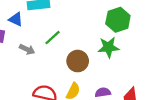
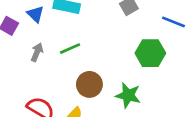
green star: (108, 47) -> (128, 95), moved
gray arrow: (27, 49) -> (37, 52), turned -112

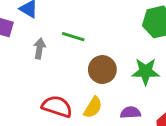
green line: (70, 49) -> (73, 37), turned 54

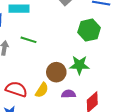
brown circle: (102, 70) -> (56, 72), moved

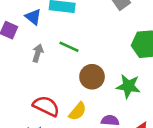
brown circle: (56, 72) -> (92, 77), moved

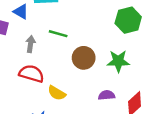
red semicircle: (46, 106) -> (32, 74), moved
yellow semicircle: (78, 111) -> (57, 93), moved, turned 90

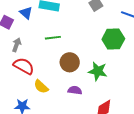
green line: (58, 34) -> (53, 38), turned -35
gray arrow: (30, 44) -> (17, 45), moved
purple semicircle: (107, 95) -> (75, 90), moved

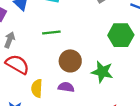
yellow semicircle: (41, 87) -> (37, 88), turned 49
purple semicircle: (75, 90) -> (66, 87), moved

